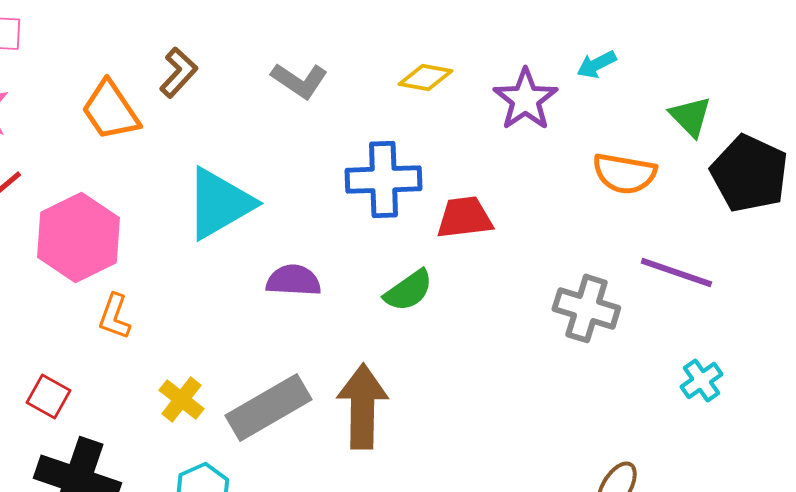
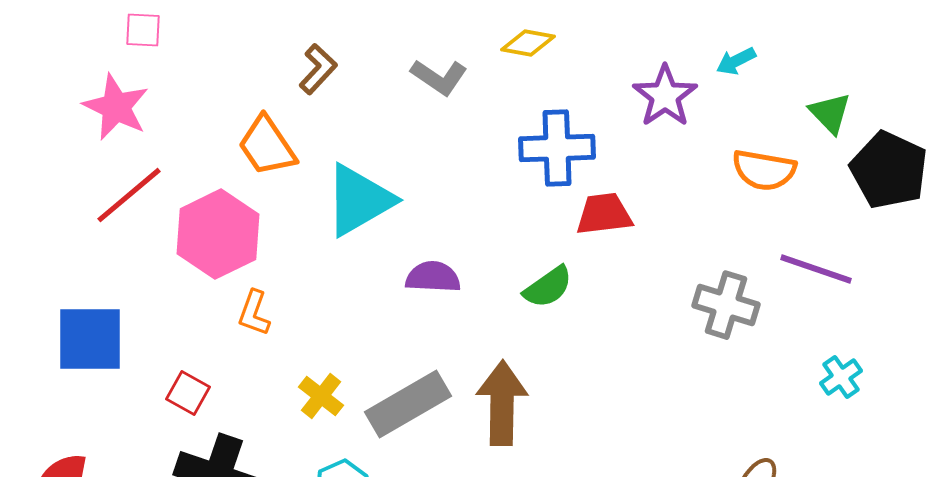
yellow diamond: (425, 77) -> (528, 43), moved
orange trapezoid: (110, 110) -> (267, 146), moved
blue cross: (383, 179) -> (557, 148), moved

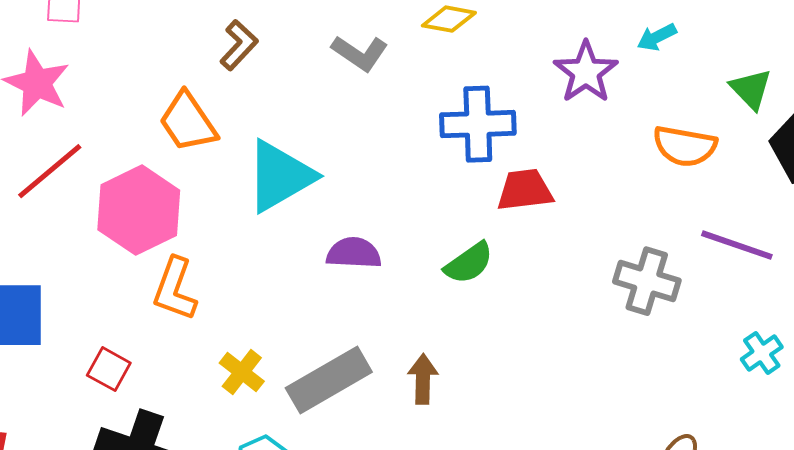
orange L-shape: (254, 313) -> (175, 289), size x1.4
brown arrow: (502, 403) -> (423, 379), size x0.6

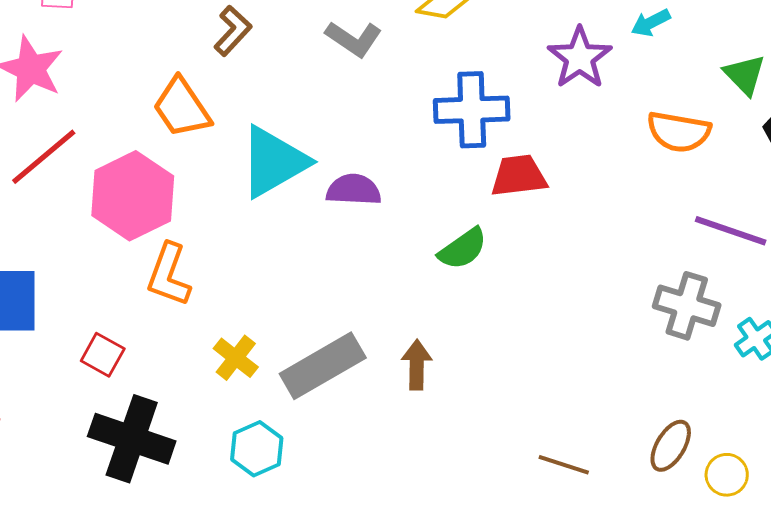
purple semicircle: (354, 253) -> (354, 190), moved
gray cross: (647, 281) -> (687, 306), moved

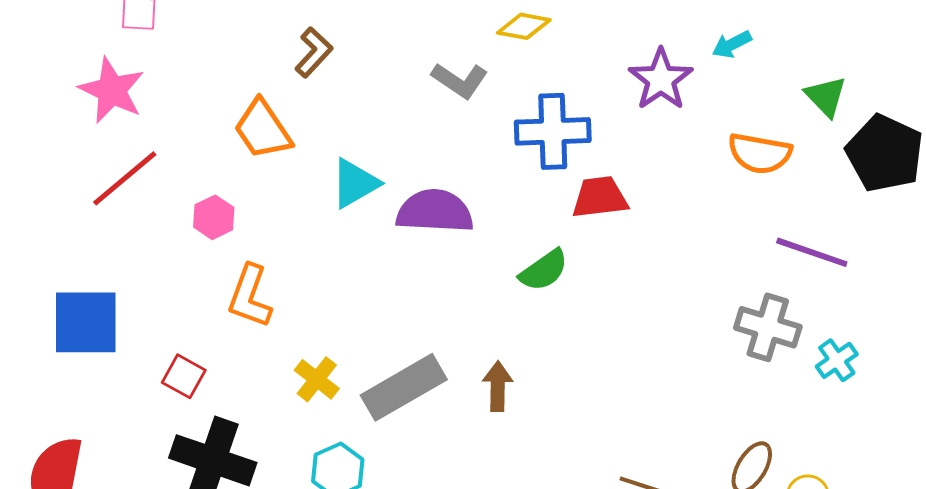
gray L-shape: (354, 39) -> (460, 80), moved
cyan triangle: (274, 162) -> (355, 183), size x0.7
purple semicircle: (354, 190) -> (435, 211), size x1.4
pink hexagon: (133, 196) -> (214, 217), size x0.5

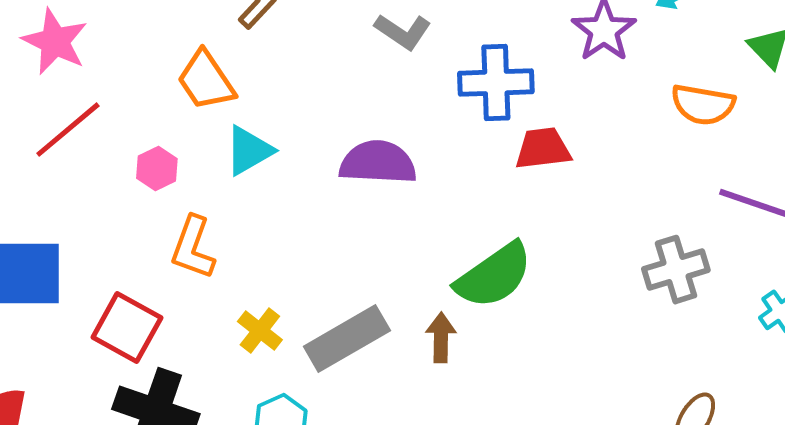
cyan triangle: (355, 183) -> (249, 151), moved
green semicircle: (544, 270) -> (494, 276), moved, size x1.6
gray cross: (768, 327) -> (676, 270), moved, turned -34
red square: (184, 376) -> (127, 328), size x1.6

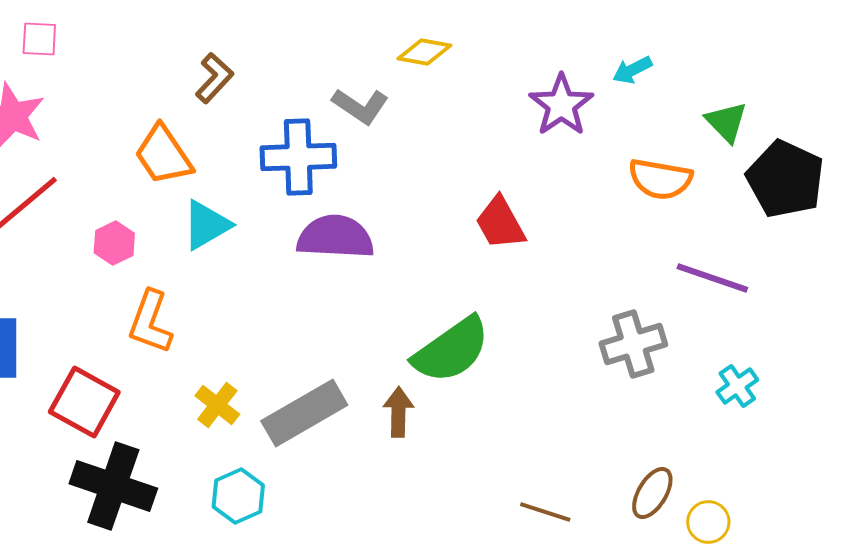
blue cross: (496, 83) -> (298, 157), moved
red trapezoid: (543, 149) -> (500, 223), turned -112

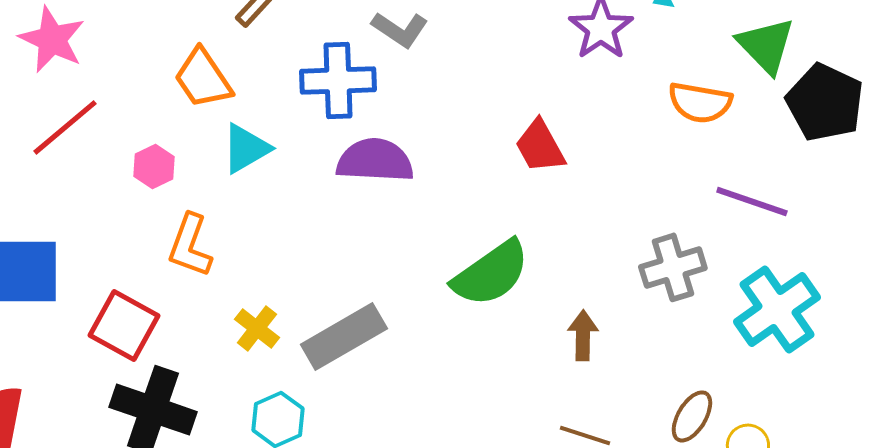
green triangle: (726, 122) -> (766, 45), size x1.4
cyan cross: (737, 386) -> (777, 309), size x2.0
brown arrow: (398, 412) -> (583, 335), moved

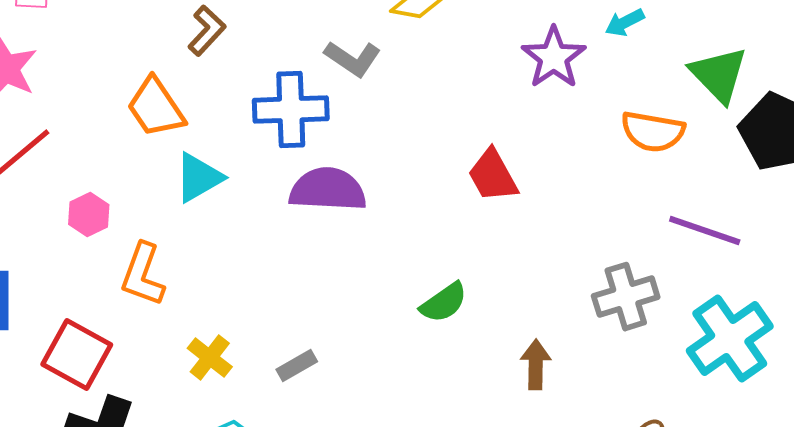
pink hexagon: (154, 166) -> (89, 215), moved
green semicircle: (491, 273) -> (444, 303), size x0.6
gray rectangle: (344, 336) -> (297, 366), size x0.5

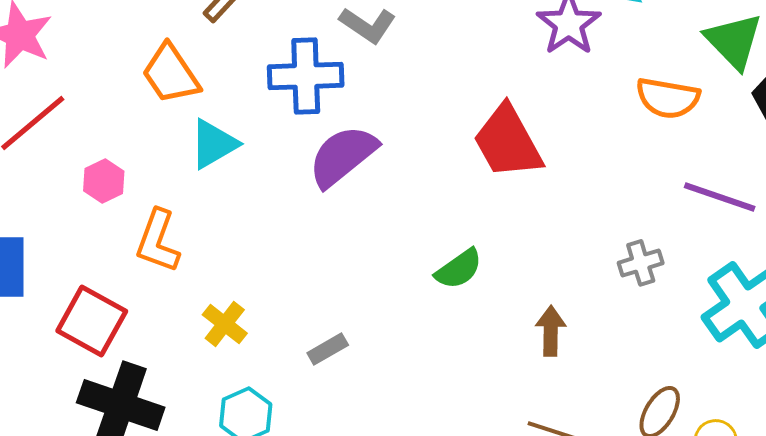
red trapezoid: (493, 176) -> (508, 142), size x1.4
purple semicircle: (328, 190) -> (343, 156), turned -42
gray cross: (626, 297) -> (641, 263), size x0.7
gray rectangle: (297, 366) -> (328, 349), moved

